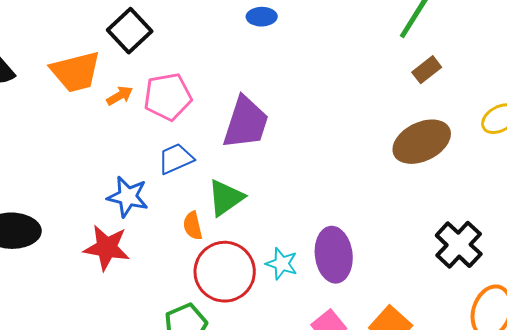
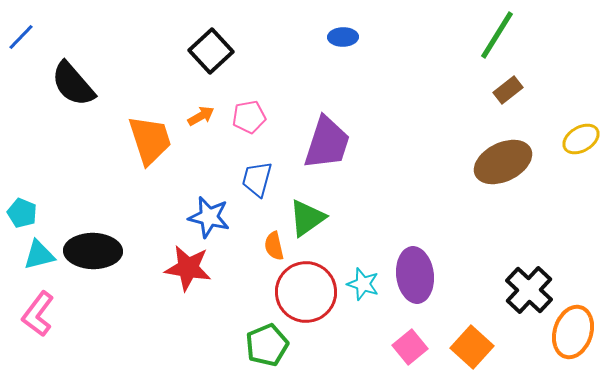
orange trapezoid: (76, 72) -> (150, 140), moved, turned -94
pink pentagon: (168, 97) -> (249, 117), size x0.7
blue trapezoid: (176, 159) -> (257, 179), turned -51
black cross: (459, 245) -> (529, 290), moved

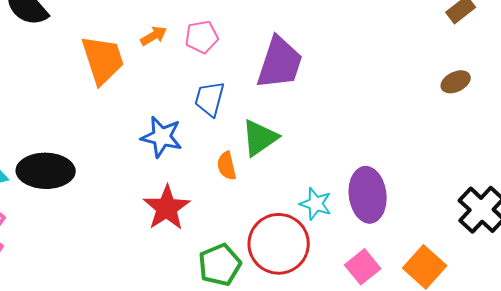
brown ellipse: (503, 162) -> (456, 82), size x0.5
red star: (188, 268) -> (167, 208), moved, turned 30
red circle: (306, 292) -> (279, 244), moved

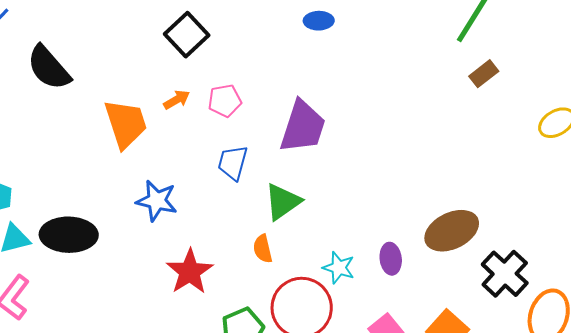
brown ellipse: (456, 82) -> (452, 231), moved, size x1.8
blue star: (162, 137) -> (157, 201), moved
orange semicircle: (227, 166) -> (263, 249), moved
purple ellipse: (368, 195) -> (391, 259), size x0.6

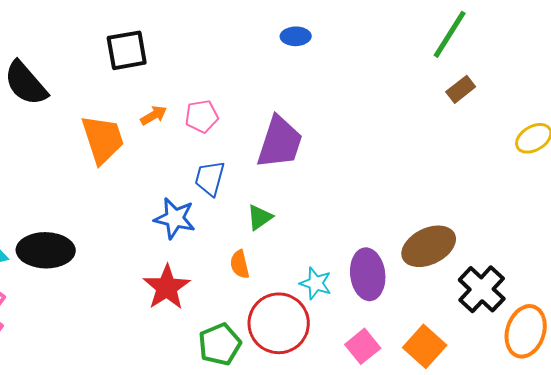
black square: (187, 35) -> (127, 50), moved, turned 33
blue star: (157, 201) -> (175, 218), moved
green triangle: (283, 202) -> (260, 217), size x0.7
purple ellipse: (391, 259) -> (368, 274), size x1.6

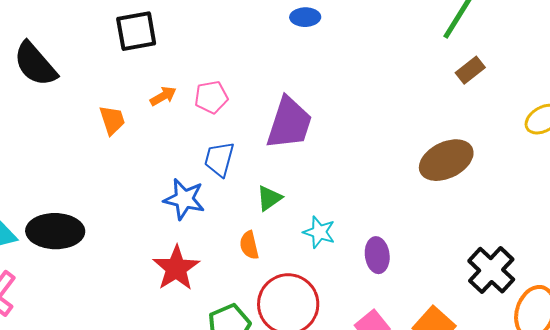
orange trapezoid: (103, 139) -> (112, 120), size x0.6
brown ellipse: (429, 246) -> (446, 160), moved
purple ellipse: (368, 274) -> (377, 255), size x0.7
cyan star: (316, 283) -> (319, 232), moved

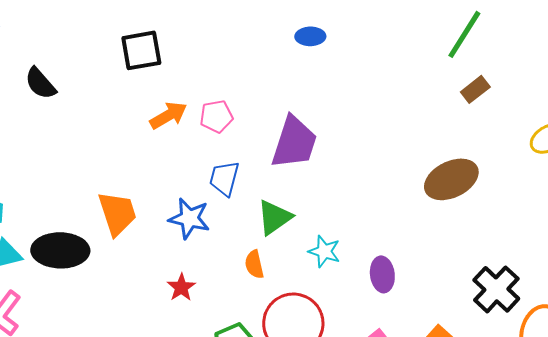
black semicircle: (35, 64) -> (40, 83), size x0.7
orange arrow: (163, 96) -> (168, 115), size x1.4
orange trapezoid: (112, 120) -> (117, 213), moved, size x1.5
green triangle: (269, 198) -> (274, 217), size x1.4
red star: (176, 268) -> (181, 287), size x0.6

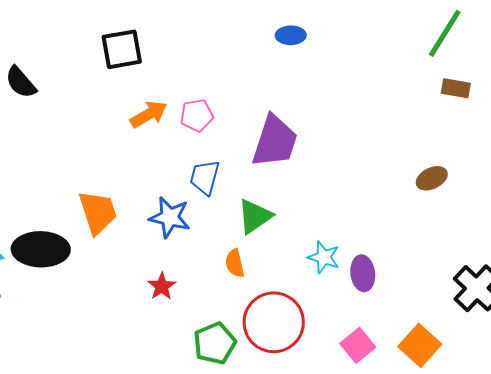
brown rectangle: (475, 89) -> (456, 88), turned 48
brown ellipse: (451, 179) -> (432, 178), size x0.6
cyan star: (324, 251) -> (324, 257), moved

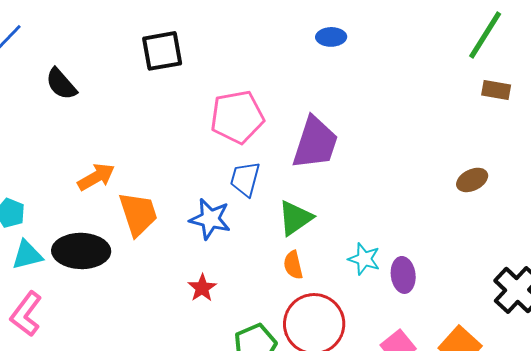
orange arrow: (149, 114) -> (96, 177), moved
pink pentagon: (197, 115) -> (237, 117), size x1.6
orange semicircle: (235, 263) -> (293, 265), moved

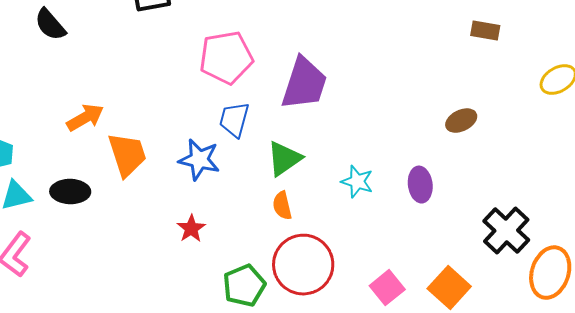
black ellipse: (81, 251) -> (70, 192), size x0.7
cyan star: (364, 259) -> (357, 182), moved
purple ellipse: (403, 275) -> (420, 185), moved

